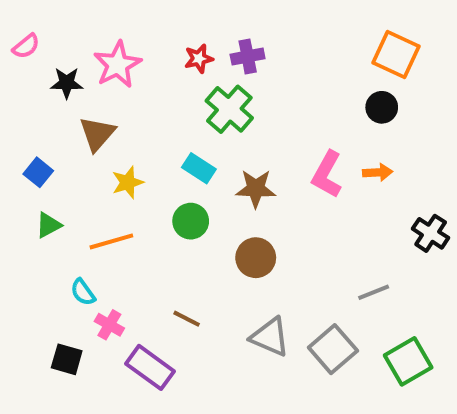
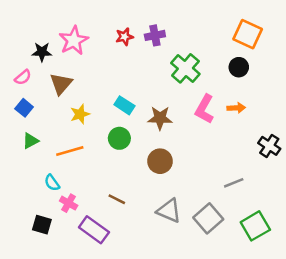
pink semicircle: (26, 46) -> (23, 77), moved
green cross: (229, 109) -> (185, 68), moved

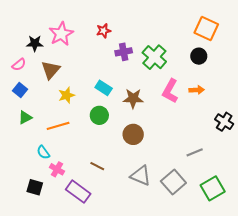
purple cross: (155, 35) -> (124, 52), moved

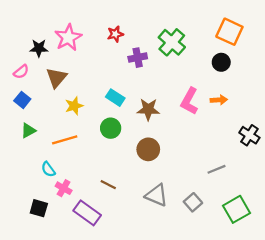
green cross: (154, 57) -> (172, 42), moved
gray square: (173, 182) -> (193, 202), size x0.7

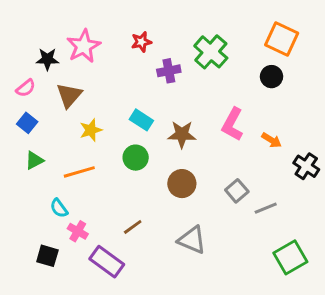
orange arrow: (219, 100) -> (272, 140), moved, turned 35
brown line: (108, 185) -> (133, 227), turned -63
gray square: (193, 202) -> (237, 191), moved

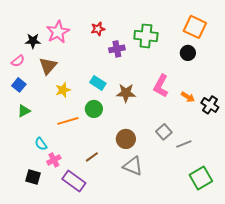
green cross: (211, 52) -> (146, 36), turned -35
black cross: (306, 166) -> (210, 105), moved
orange line: (79, 172) -> (68, 121), moved
brown circle: (182, 184) -> (126, 139), moved
pink cross: (78, 231) -> (54, 160), turned 32

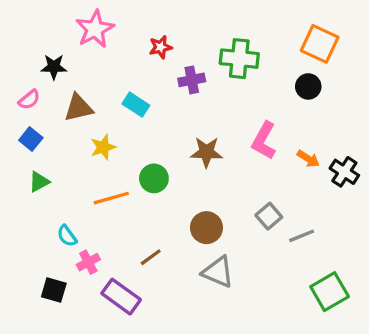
pink star: (58, 32) -> (95, 29), moved
brown triangle: (48, 66) -> (78, 108), turned 36
cyan rectangle: (98, 83) -> (136, 105), moved

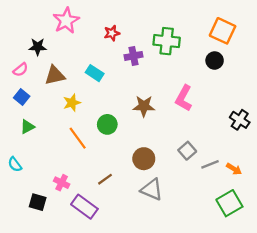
orange arrow: (308, 159) -> (234, 169), moved
orange line: (111, 198) -> (78, 138), turned 70
cyan semicircle: (67, 236) -> (15, 164), moved
pink cross: (88, 262) -> (62, 183), turned -35

